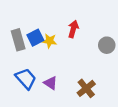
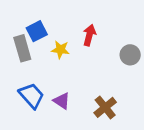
blue square: (35, 38) -> (37, 31), moved

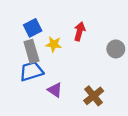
gray rectangle: (22, 48) -> (31, 51), moved
blue trapezoid: (31, 96) -> (31, 71), moved, turned -65

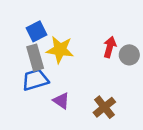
red arrow: (79, 31) -> (110, 47), moved
yellow star: (54, 44) -> (60, 50), size x1.5

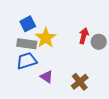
yellow star: (60, 50) -> (46, 38), turned 30
gray rectangle: (35, 58) -> (27, 44), turned -66

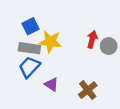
yellow star: (46, 38) -> (50, 42), turned -30
blue trapezoid: (27, 61) -> (29, 67), turned -30

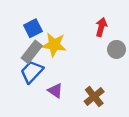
red arrow: (92, 39) -> (101, 27), moved
gray rectangle: (29, 48) -> (32, 52), turned -60

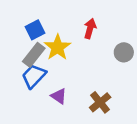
red arrow: (101, 27) -> (90, 29), moved
yellow star: (54, 45) -> (57, 47), turned 30

